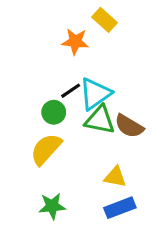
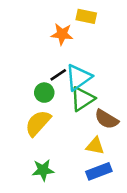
yellow rectangle: (104, 20) -> (86, 16), turned -30
green triangle: (100, 120) -> (82, 99), turned -44
brown semicircle: (129, 126) -> (107, 119), moved

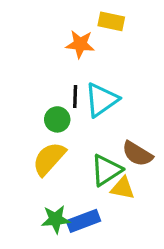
black line: (58, 75) -> (75, 97), turned -54
green triangle: (82, 99) -> (106, 170), moved
blue rectangle: (99, 171) -> (83, 221), moved

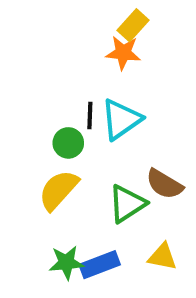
yellow rectangle: (111, 21) -> (133, 25), turned -60
orange star: (80, 44) -> (123, 53), moved
yellow triangle: (123, 188) -> (162, 257), moved

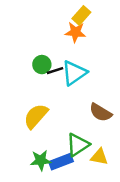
black line: (90, 115) -> (55, 71), turned 70
green circle: (68, 143) -> (42, 65), moved
green triangle: (127, 204) -> (78, 145), moved

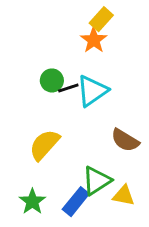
orange star: (75, 32) -> (94, 40), turned 30
green star: (41, 160) -> (32, 202), moved, turned -30
blue rectangle: (61, 162) -> (76, 202), turned -30

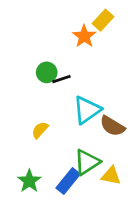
yellow rectangle: (101, 19) -> (103, 20), moved
cyan triangle: (92, 91) -> (87, 110), moved
yellow semicircle: (44, 145) -> (40, 130), size x0.6

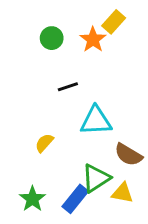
green circle: (47, 72) -> (52, 38), moved
cyan triangle: (87, 110) -> (96, 121), turned 32
brown semicircle: (112, 126) -> (128, 155), moved

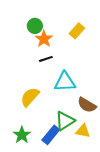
yellow rectangle: (114, 22) -> (77, 31), moved
orange star: (93, 40) -> (44, 39), moved
yellow semicircle: (44, 143) -> (30, 97), size x1.5

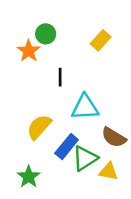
orange star: (44, 39) -> (29, 51), moved
black line: (46, 59) -> (60, 77), turned -72
blue rectangle: (51, 135) -> (67, 147), moved

